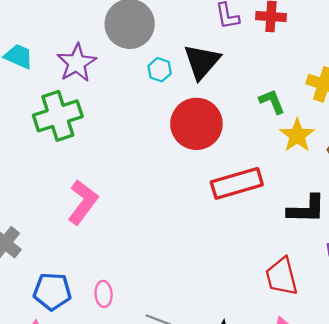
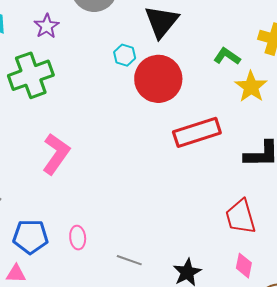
purple star: (77, 63) -> (47, 26), size x0.7
cyan hexagon: (160, 70) -> (125, 55), moved
green L-shape: (272, 101) -> (227, 56), turned -32

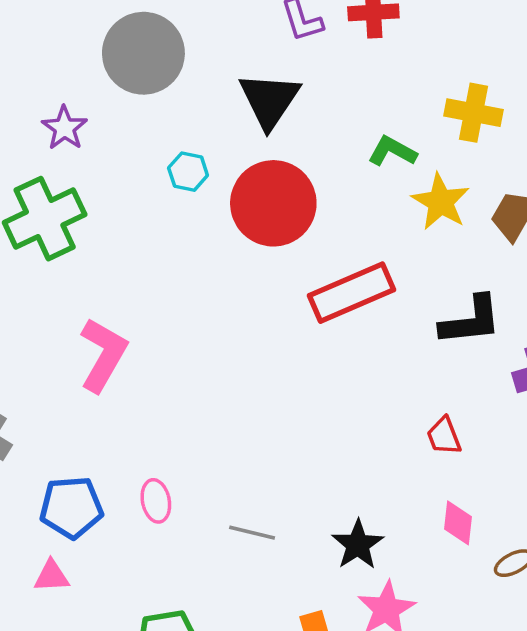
cyan hexagon: (125, 55) -> (188, 172), moved
red trapezoid: (241, 217) -> (444, 436), size x0.6

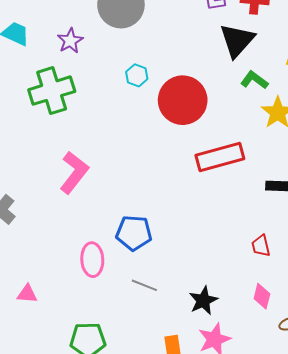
black triangle: (269, 100) -> (237, 40), moved
pink ellipse: (156, 501) -> (92, 260), size x1.4
blue pentagon: (71, 507) -> (134, 233), moved

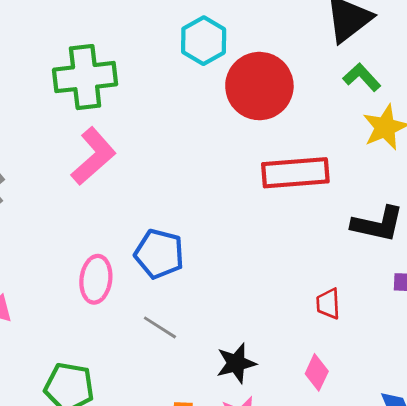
cyan hexagon: (137, 75) -> (204, 41), size x1.5
green cross: (52, 91) -> (85, 77), moved

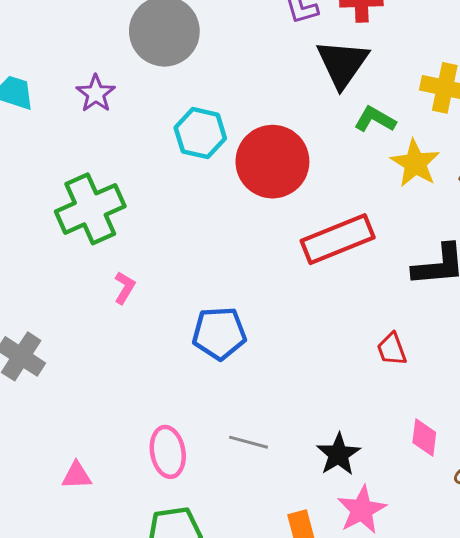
pink L-shape: (93, 156) -> (125, 288), size x0.5
blue pentagon: (159, 254) -> (219, 333), moved
pink ellipse: (96, 279) -> (168, 452), moved
red trapezoid: (328, 304) -> (392, 349), moved

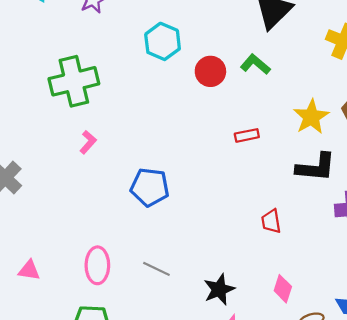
green L-shape: (375, 119) -> (255, 64), moved
red circle: (272, 162) -> (210, 71), size x0.6
yellow star: (415, 163) -> (311, 117), moved
red rectangle: (338, 239) -> (247, 135), size x0.5

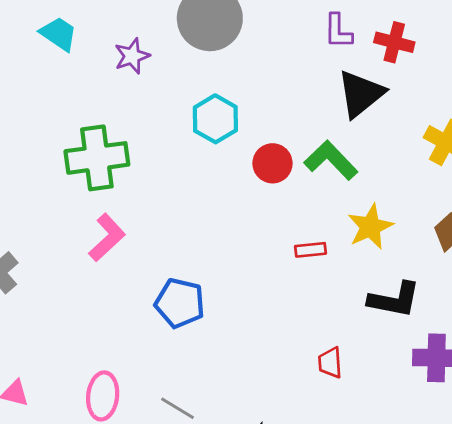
green L-shape: (255, 64) -> (331, 160), size x1.4
yellow star: (311, 117) -> (370, 227), moved
pink L-shape: (88, 142) -> (107, 237), size x1.6

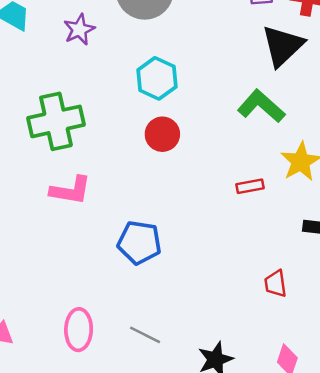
red circle: (273, 163) -> (162, 134), moved
pink L-shape: (107, 237) -> (71, 190), turned 57

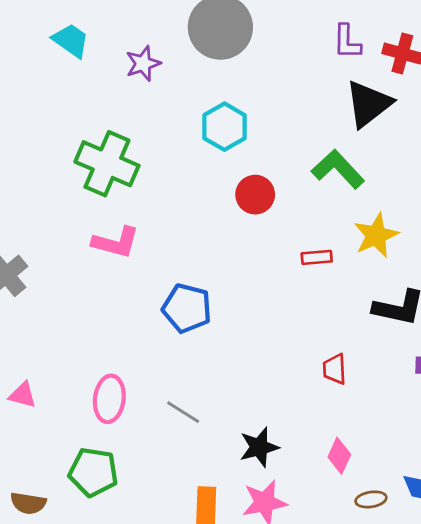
green cross: (56, 121) -> (107, 164), turned 30
red circle: (162, 134) -> (255, 195), moved

